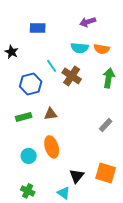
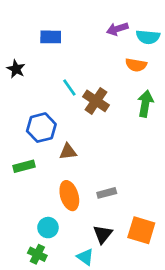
cyan semicircle: (80, 48) -> (148, 37), moved
blue hexagon: (31, 84) -> (41, 128), moved
green rectangle: (24, 117) -> (24, 166), moved
gray rectangle: (106, 125) -> (107, 193), moved, turned 32
cyan circle: (29, 156) -> (48, 228), moved

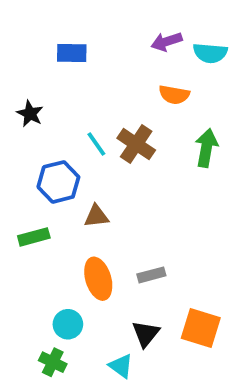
orange semicircle: (136, 65) -> (174, 95), moved
black star: (16, 69) -> (30, 114), moved
cyan line: (69, 88) -> (96, 144), moved

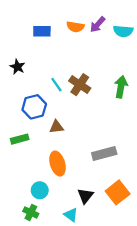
purple arrow: (167, 42) -> (98, 24), turned -30
orange semicircle: (174, 95) -> (75, 27), moved
gray rectangle: (151, 275) -> (104, 154), moved, size x1.5
orange square: (201, 328) -> (118, 192), turned 35

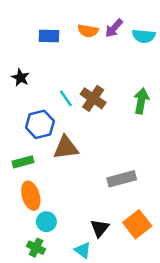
brown triangle: (56, 127) -> (66, 148), size x1.5
orange ellipse: (58, 164) -> (31, 196), moved

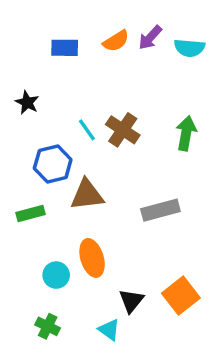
orange semicircle: (88, 31) -> (116, 41), turned -42
gray rectangle: (122, 179) -> (160, 210), moved
orange ellipse: (31, 196) -> (92, 258), moved
cyan circle: (46, 222) -> (56, 275), moved

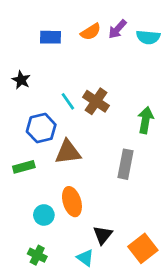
green arrow: (186, 133) -> (146, 120), moved
gray rectangle: (160, 210) -> (125, 164), turned -64
orange square: (181, 296) -> (143, 248), moved

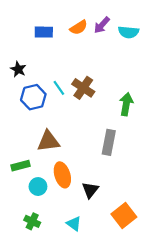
blue hexagon: (41, 128) -> (33, 97), moved
brown triangle: (68, 152) -> (48, 141), moved
green rectangle: (24, 167) -> (21, 166), moved
black triangle: (103, 235) -> (90, 190), moved

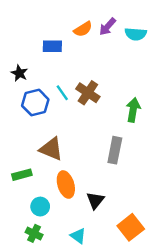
blue rectangle: (44, 32) -> (52, 46), moved
brown triangle: (48, 141) -> (51, 149), turned 30
cyan circle: (38, 187) -> (40, 207), moved

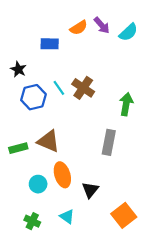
purple arrow: (107, 27) -> (102, 25), turned -84
cyan semicircle: (136, 34) -> (128, 32), turned -48
green rectangle: (22, 175) -> (18, 148), moved
cyan circle: (40, 207) -> (38, 184), moved
cyan triangle: (78, 236) -> (67, 216), moved

